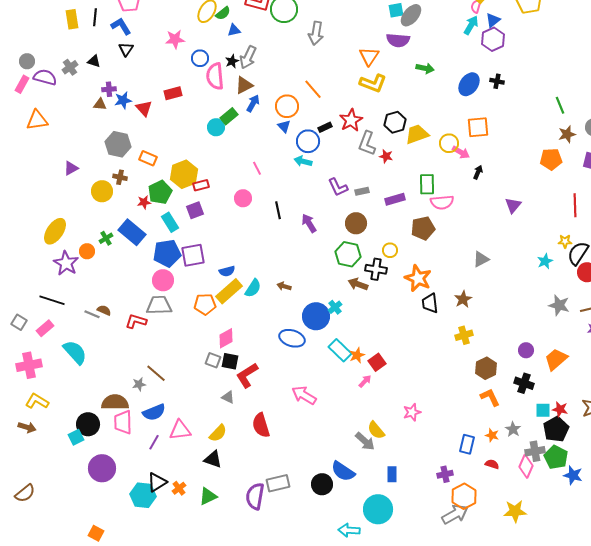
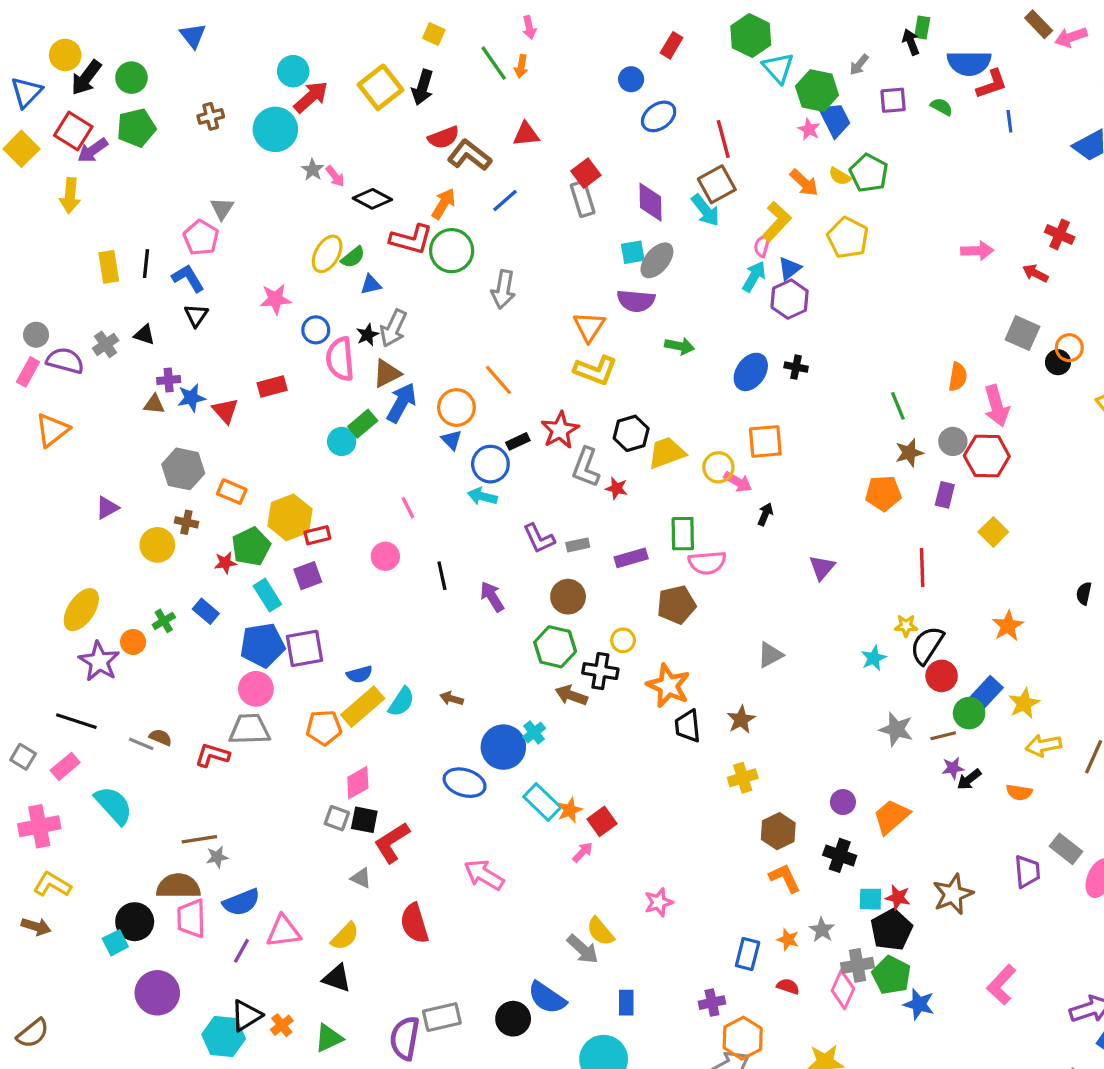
blue arrow: (253, 103) -> (401, 403), size x1.4
orange triangle: (37, 120) -> (52, 430), turned -30
blue rectangle: (132, 232) -> (206, 611), size x0.6
brown line: (156, 373) -> (199, 839), moved, turned -50

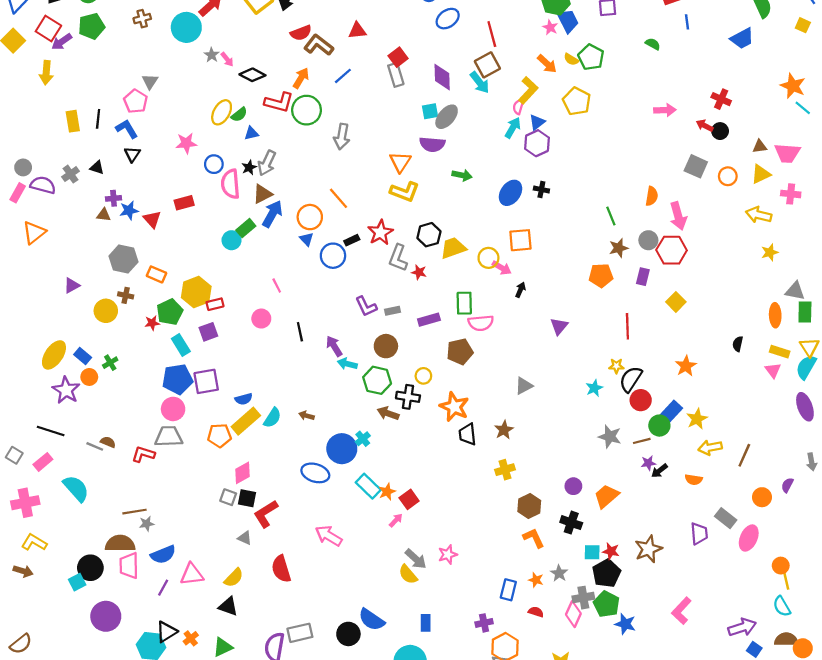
green semicircle: (942, 107) -> (653, 44), moved
black circle: (1058, 362) -> (720, 131), moved
cyan arrow: (482, 496) -> (347, 364), moved
blue rectangle: (206, 611) -> (83, 356), moved
gray arrow: (583, 949) -> (416, 559), moved

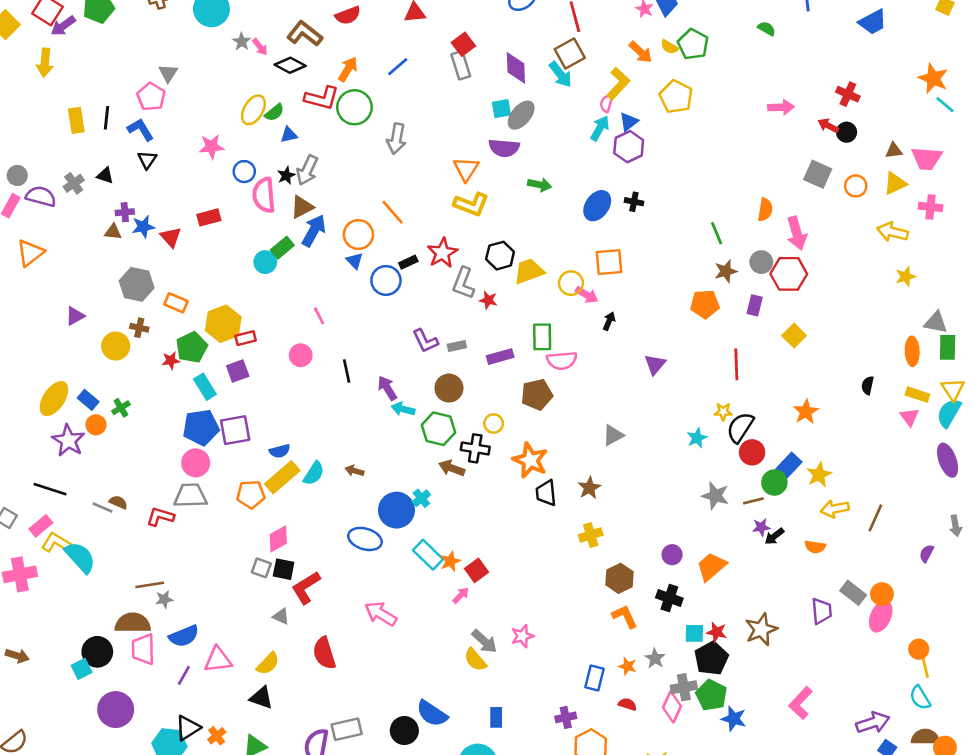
brown L-shape: (319, 45) -> (305, 34), moved
orange circle: (762, 497) -> (882, 594), moved
yellow L-shape: (34, 542) -> (57, 543), moved

